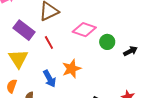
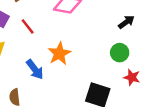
green circle: (107, 42) -> (120, 53), moved

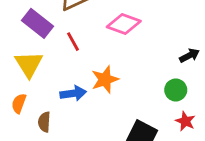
blue arrow: (35, 69) -> (73, 93), turned -70

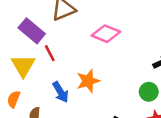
red line: (73, 42) -> (50, 53), moved
blue arrow: (73, 93) -> (61, 92), turned 65

